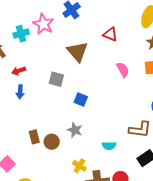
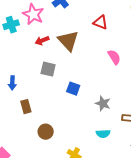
red arrow: (19, 71) -> (42, 41), moved
gray star: (75, 130) -> (103, 103), moved
brown rectangle: (34, 137) -> (26, 107), moved

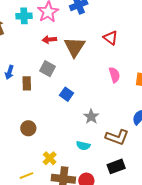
brown rectangle: (26, 107) -> (27, 83), moved

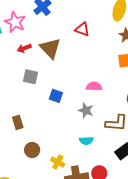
pink semicircle: (114, 75) -> (94, 86), moved, turned -56
brown rectangle: (27, 83) -> (18, 122), moved
brown circle: (28, 128) -> (32, 150), moved

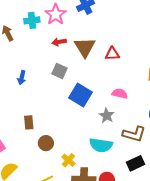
red triangle: (82, 29) -> (112, 54), moved, turned -35
blue square: (56, 96) -> (80, 95), size x1.6
brown rectangle: (18, 122) -> (29, 122), moved
cyan semicircle: (86, 141) -> (101, 145), size x1.6

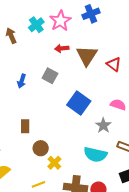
cyan cross: (32, 20) -> (36, 25), turned -35
red triangle: (112, 54) -> (114, 64), turned 35
gray square: (59, 71) -> (50, 76), moved
yellow cross: (68, 160) -> (54, 163), moved

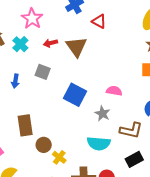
pink star: (60, 21) -> (32, 19), moved
cyan cross: (36, 25) -> (20, 44), moved
red triangle: (114, 64) -> (99, 21), moved
brown rectangle: (25, 126) -> (25, 125), size x1.5

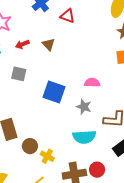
brown triangle: (76, 47) -> (49, 44), size x0.6

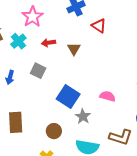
gray star: (84, 107) -> (83, 116), moved
brown circle: (30, 146) -> (54, 131), moved

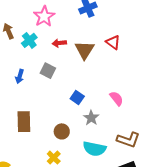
red triangle: (99, 26) -> (113, 42), moved
brown triangle: (74, 49) -> (84, 50), size x1.5
pink semicircle: (107, 96) -> (116, 98), turned 35
blue square: (68, 97) -> (77, 97), size x0.6

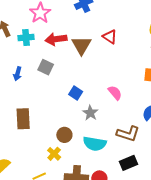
cyan cross: (29, 40) -> (26, 37), turned 35
red arrow: (59, 43) -> (56, 39), size x1.5
brown circle: (62, 131) -> (64, 135), moved

